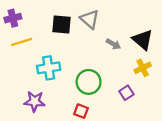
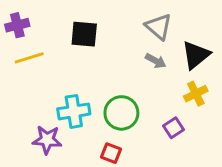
gray triangle: (90, 19) -> (159, 27), moved
black triangle: (143, 40) -> (196, 55), turned 40
cyan cross: (49, 68) -> (74, 111), moved

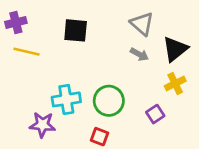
yellow line: (29, 58) -> (26, 52), turned 30

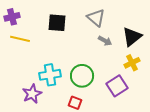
gray triangle: (142, 24) -> (96, 18), moved
purple square: (155, 114) -> (117, 86), size x1.5
purple star: (42, 125) -> (32, 94), turned -30

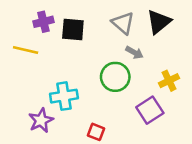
purple cross: (12, 17) -> (43, 22), moved
black triangle: (132, 37) -> (159, 22), moved
green circle: (82, 76) -> (115, 77), moved

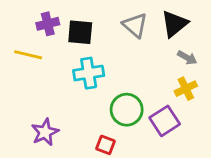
gray arrow: (134, 53) -> (187, 58), moved
green circle: (115, 77) -> (127, 110), moved
cyan cross: (64, 96) -> (89, 73), moved

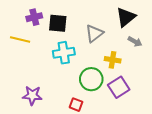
gray triangle: (135, 25) -> (94, 33), moved, turned 42
yellow cross: (186, 89) -> (113, 60), moved, turned 35
purple star: (45, 132) -> (32, 95), turned 30

